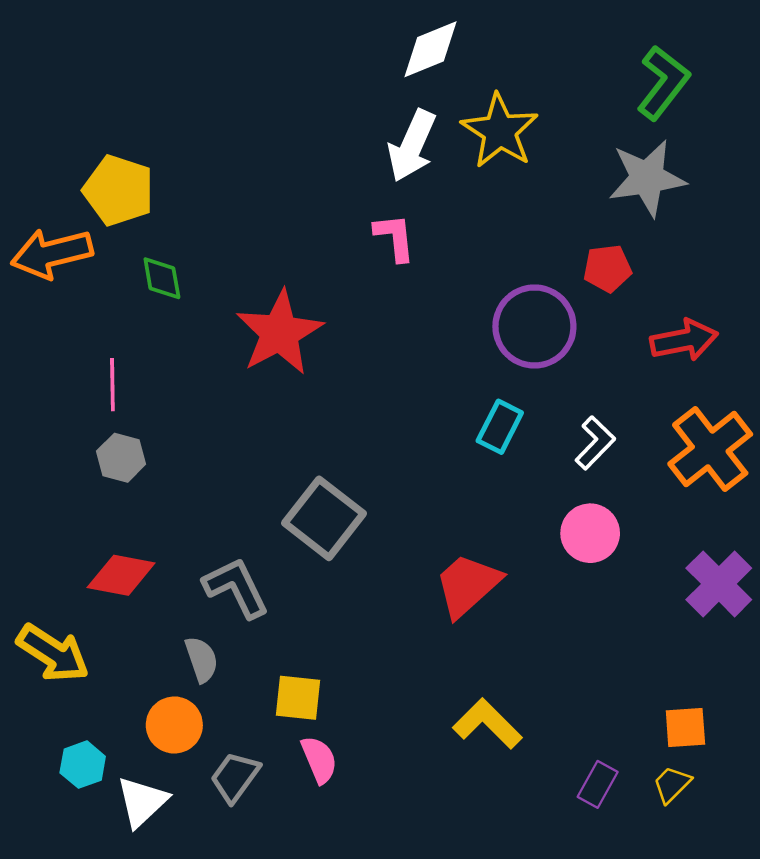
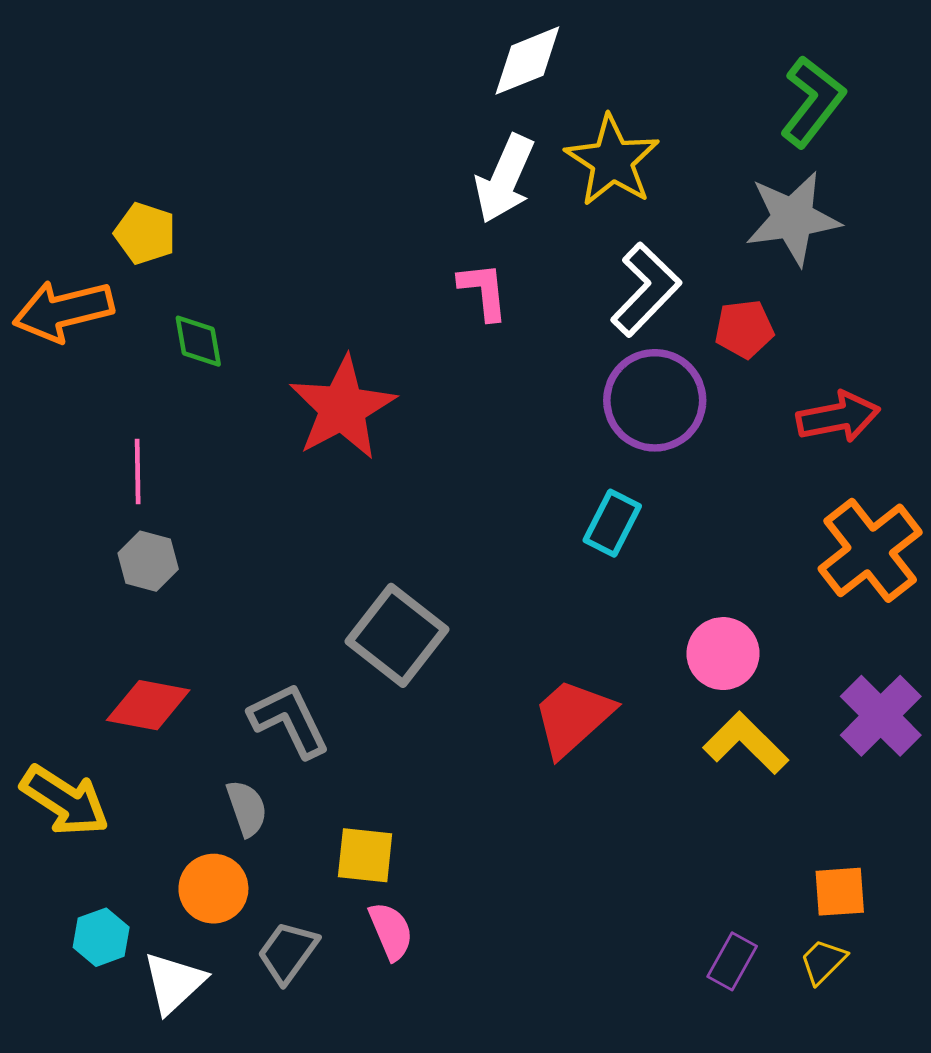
yellow pentagon: (119, 190) -> (145, 233), size x0.7
white L-shape: (595, 443) -> (646, 290), moved, size x1.4
yellow L-shape: (487, 724) -> (746, 743), moved

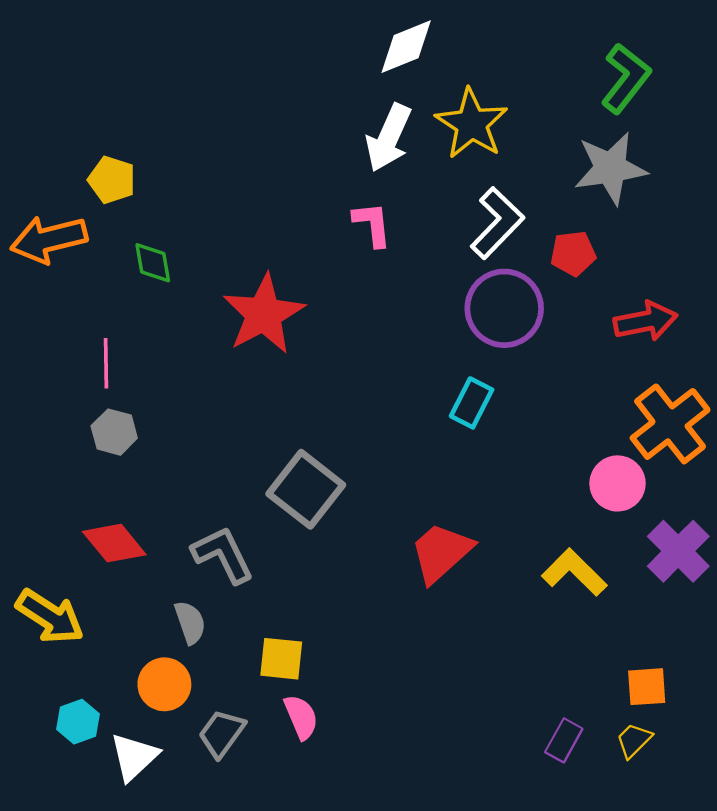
pink circle: (723, 654) -> (618, 483), moved
red diamond: (148, 705) -> (114, 543), turned 40

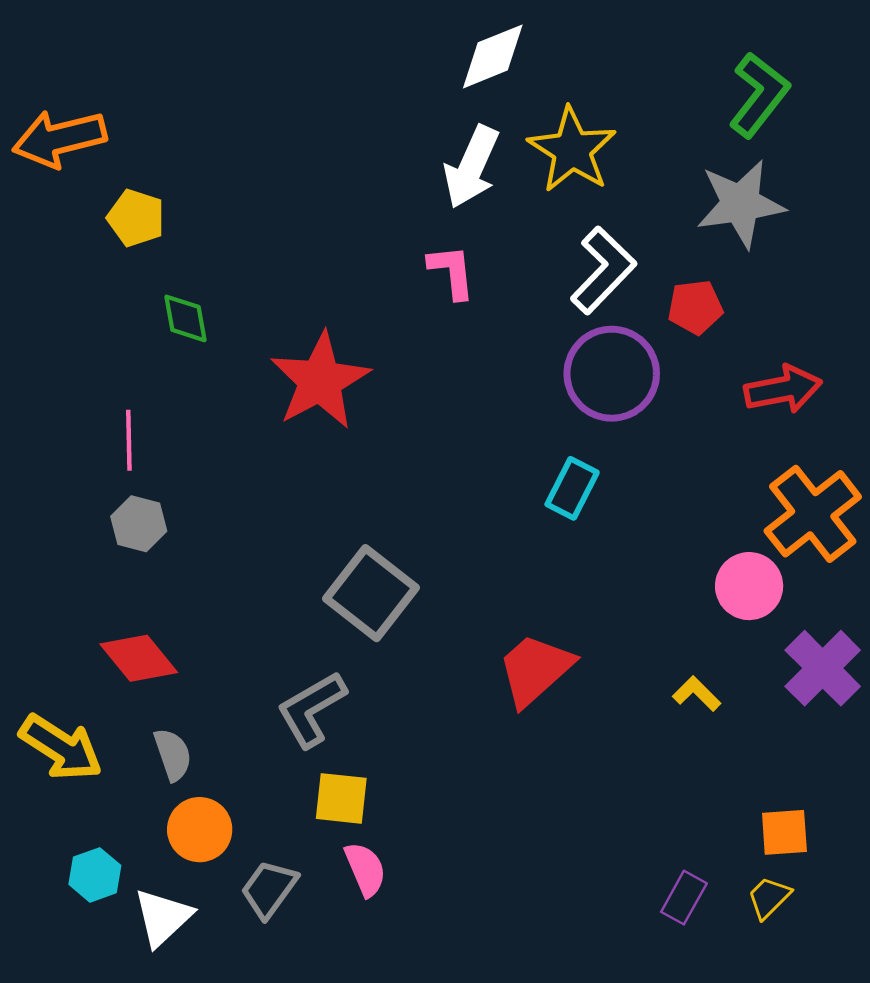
orange arrow: (49, 239) -> (59, 139), moved
gray L-shape: (223, 555) -> (312, 709), moved, turned -94
yellow L-shape: (574, 572) -> (697, 694), size x0.6
gray semicircle: (190, 622) -> (173, 755), moved

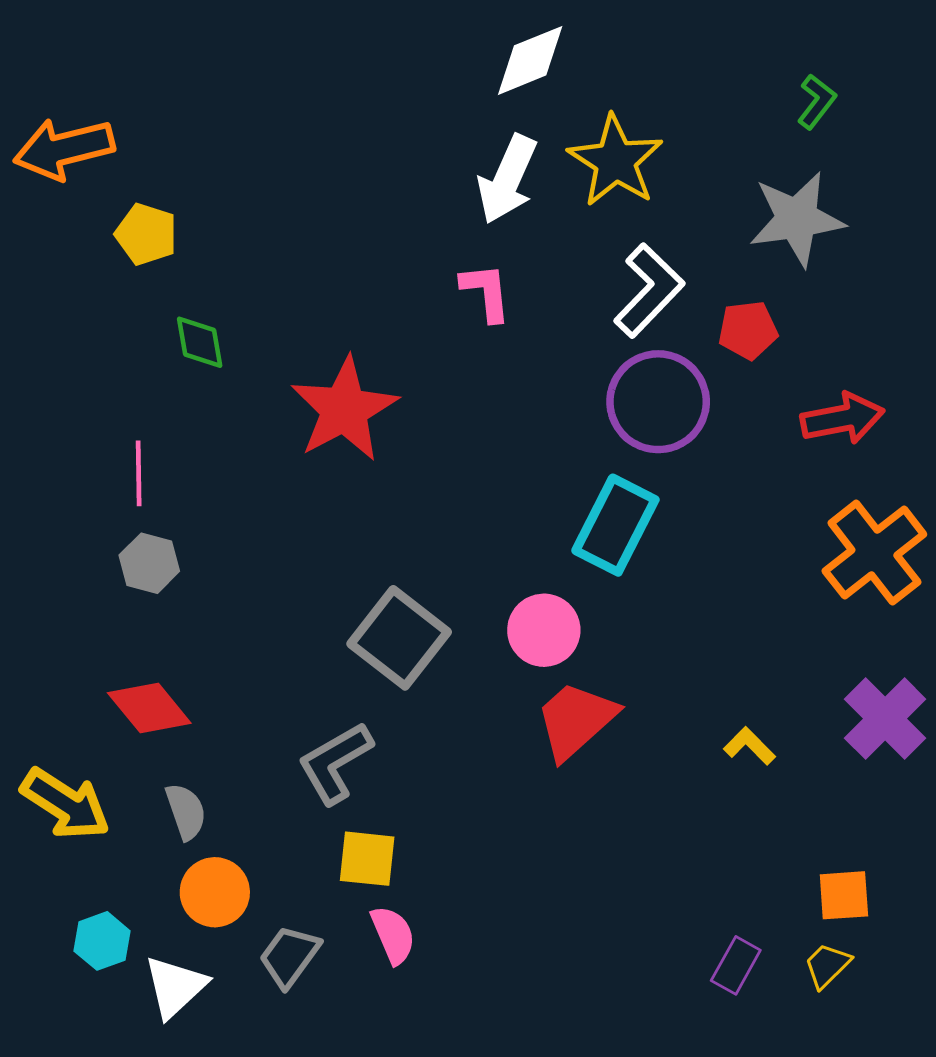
green L-shape: (759, 95) -> (817, 102), size x0.6
cyan rectangle: (572, 488) -> (615, 525), size x1.5
pink circle: (749, 586) -> (544, 630), moved

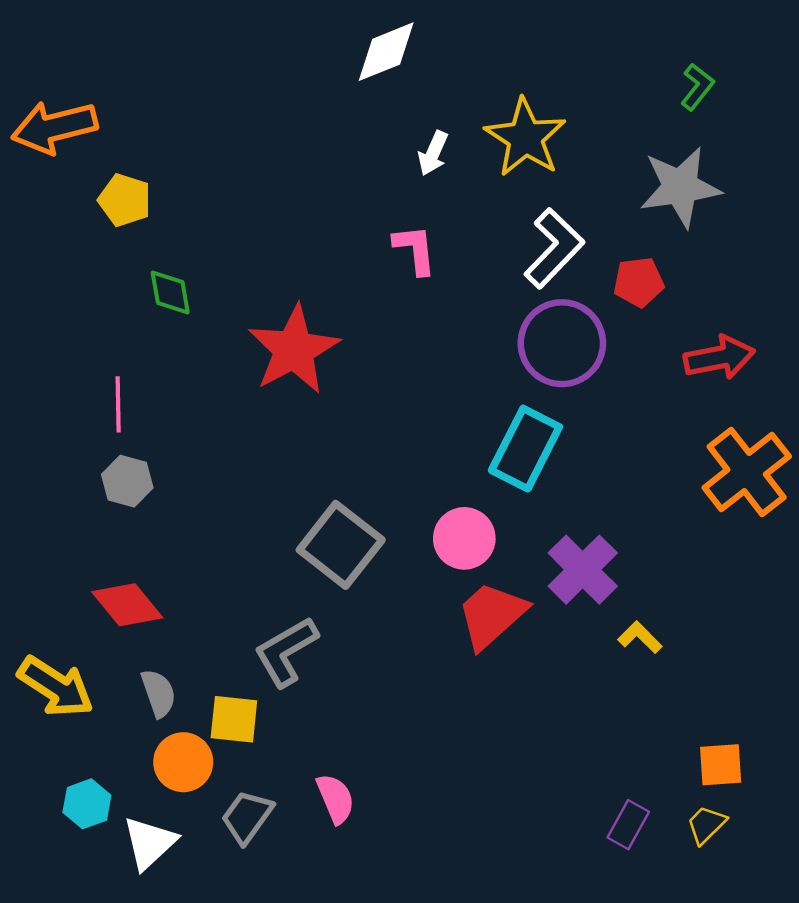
white diamond: (530, 60) -> (386, 52), moved
white arrow: (507, 179) -> (433, 153), size x0.6
purple cross: (885, 719) -> (583, 570), moved
yellow square: (367, 859) -> (234, 719), moved

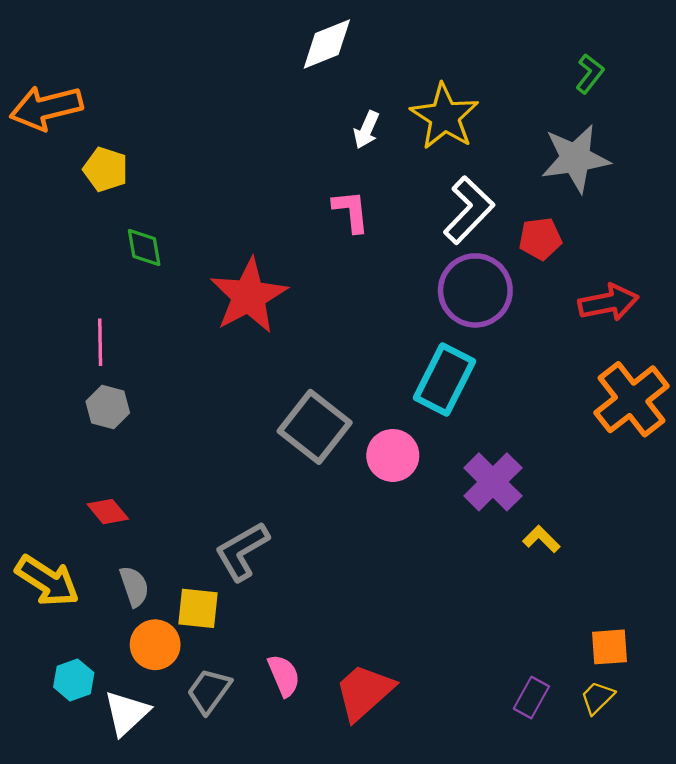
gray square: (341, 545) -> (315, 427), moved
red diamond: (127, 605) -> (108, 512), size x0.7
red trapezoid: (492, 615) -> (364, 692), moved

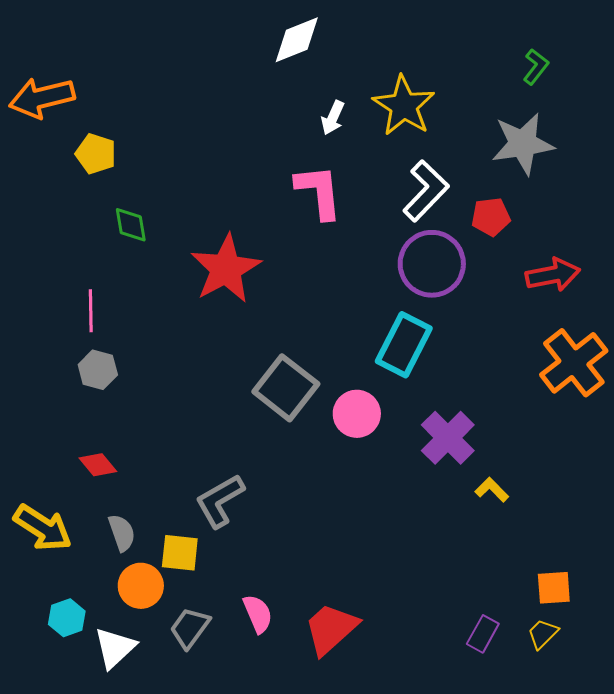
pink L-shape: (351, 211) -> (319, 192), size x1.4

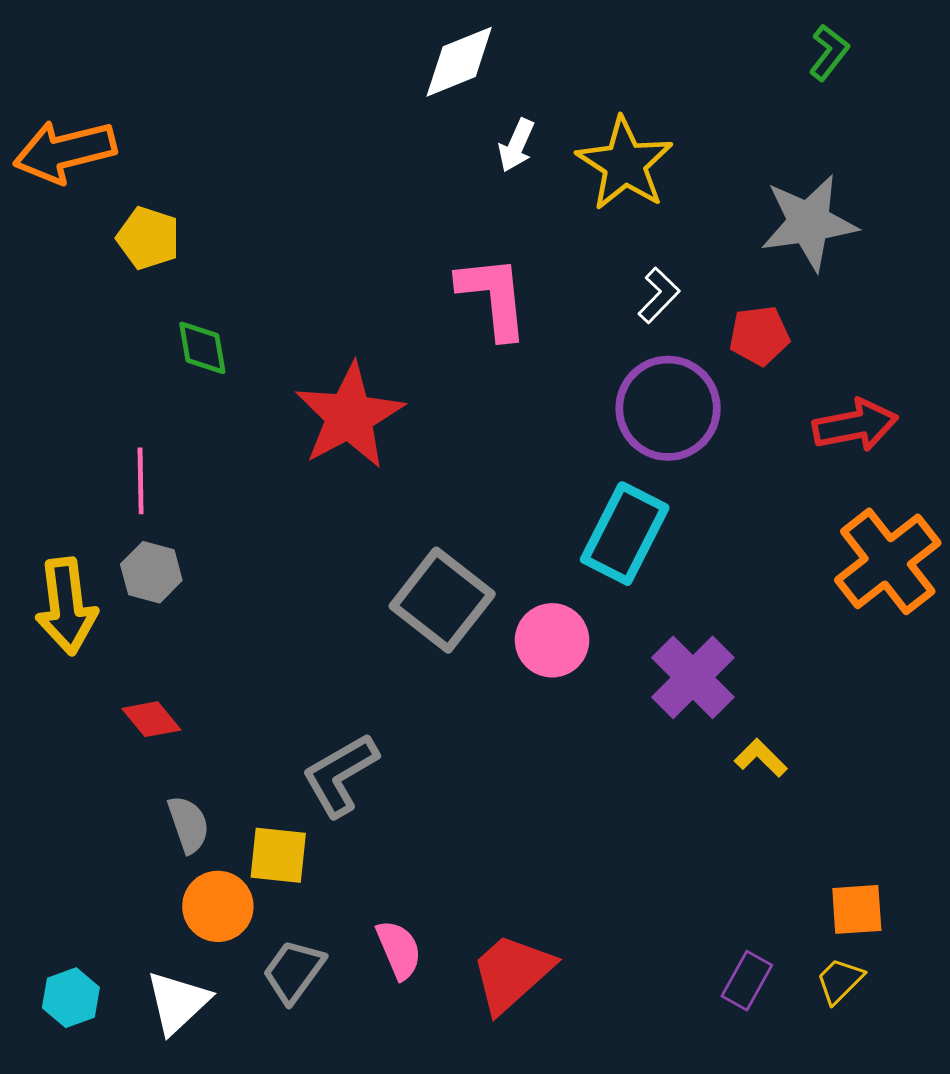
green L-shape: (536, 67) -> (829, 52), moved
white arrow: (333, 118) -> (516, 145), moved
white L-shape: (426, 191) -> (659, 295), size x0.6
yellow arrow: (43, 528) -> (66, 606), moved, turned 50
cyan hexagon: (67, 618) -> (71, 998), moved

